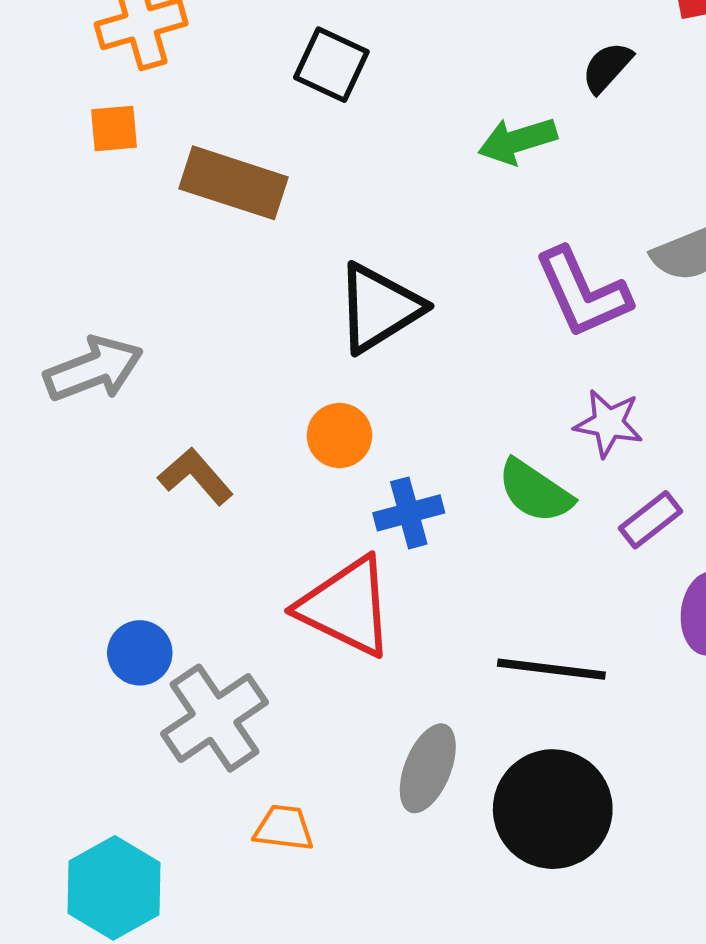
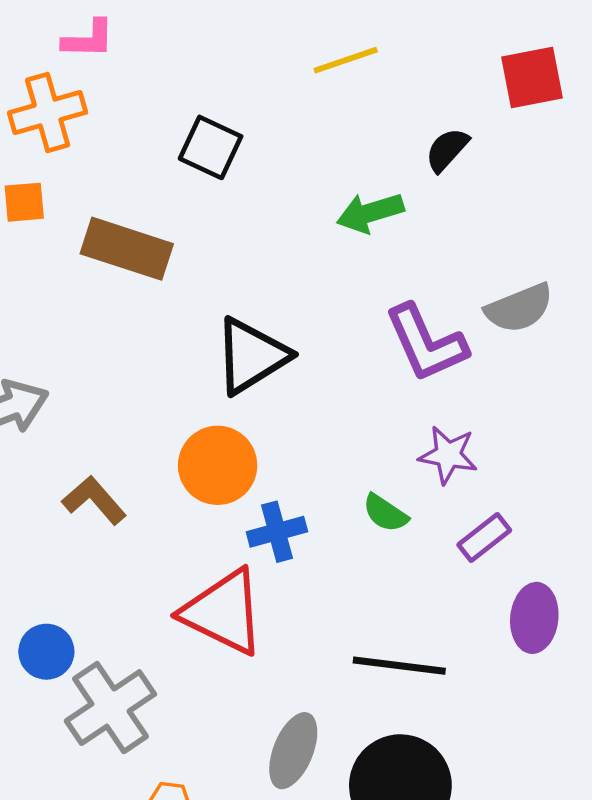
orange circle: (339, 435) -> (218, 465), size x1.4
green semicircle: (535, 491) -> (385, 513), size x0.7

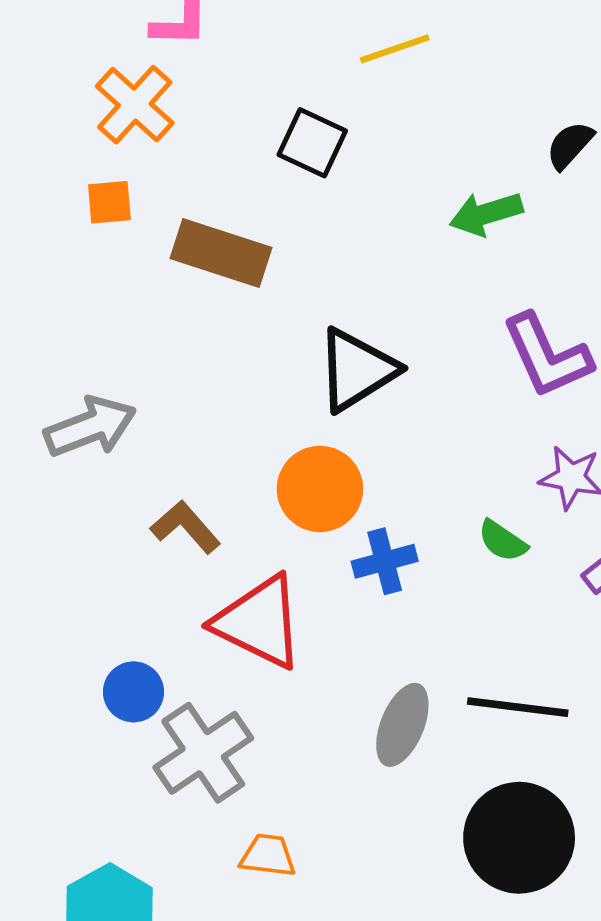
yellow line: (346, 60) -> (395, 49), moved
orange cross: (48, 112) -> (135, 105), turned -32
red triangle: (223, 612) -> (259, 622), moved
gray ellipse: (293, 751) -> (402, 725), moved

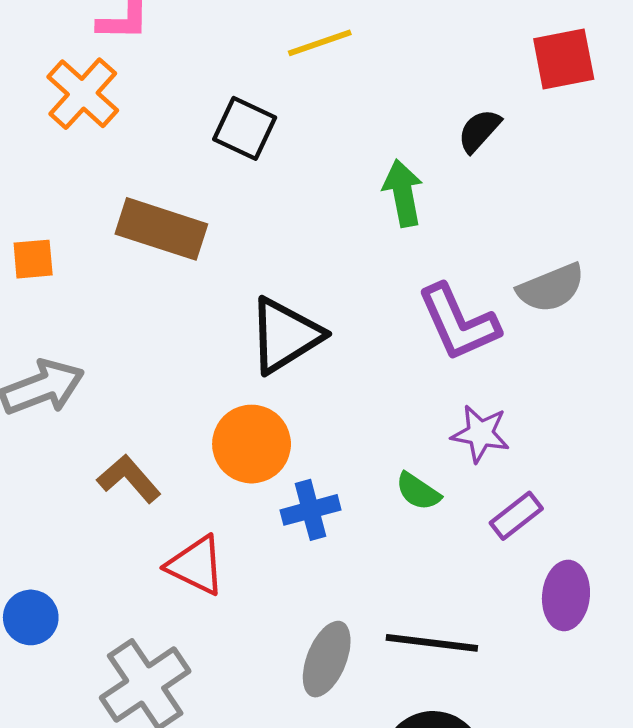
orange square: (109, 202) -> (33, 259), moved
green arrow: (486, 214) -> (403, 193), turned 96
red triangle: (259, 622) -> (196, 565), size x0.7
blue circle: (133, 692) -> (31, 617), moved

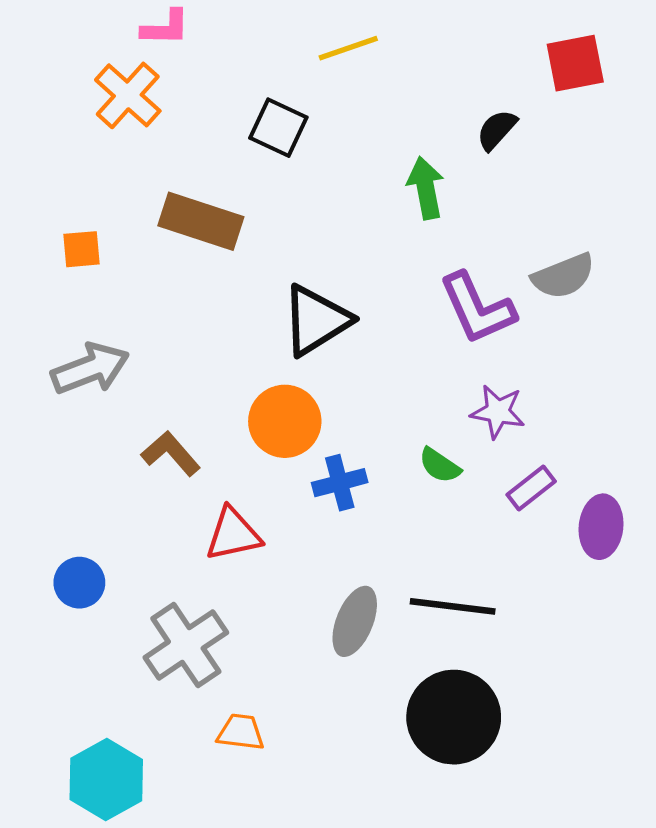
red triangle: (196, 565) -> (233, 534), turned -38
purple ellipse: (566, 595) -> (601, 527), moved

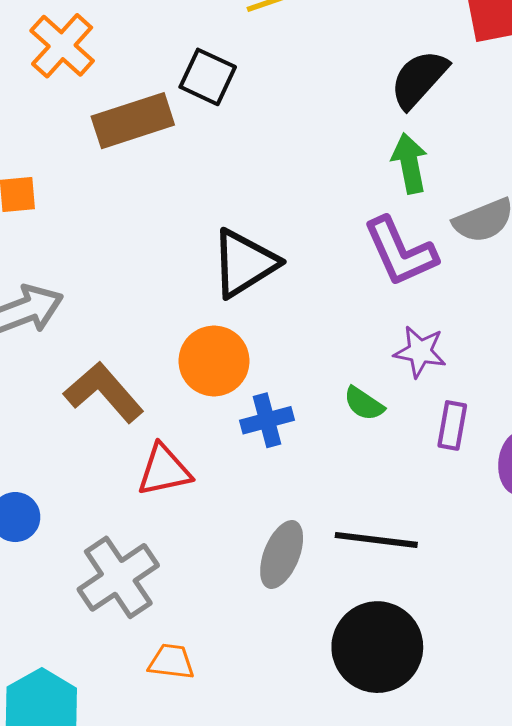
black semicircle: (497, 130) -> (419, 79), size x1.5
green arrow: (426, 188) -> (410, 163), moved
brown rectangle: (201, 221) -> (133, 121), moved, turned -36
brown L-shape: (171, 454) -> (104, 392), size x1.4
purple rectangle: (531, 488) -> (452, 425), turned -42

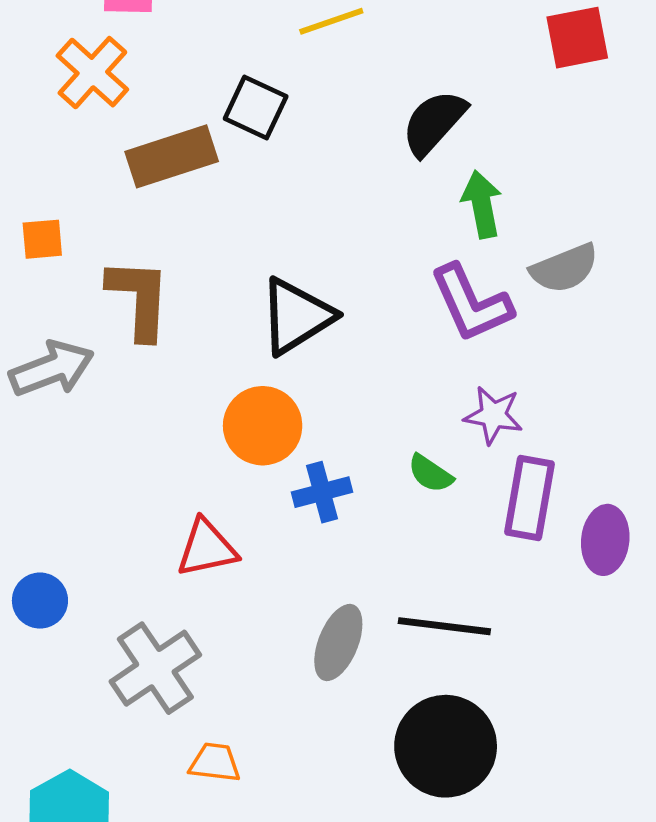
black semicircle: (419, 79) -> (434, 123), moved
brown L-shape: (104, 392) -> (139, 299), moved, turned 44
purple rectangle: (452, 425) -> (529, 498), size x1.5

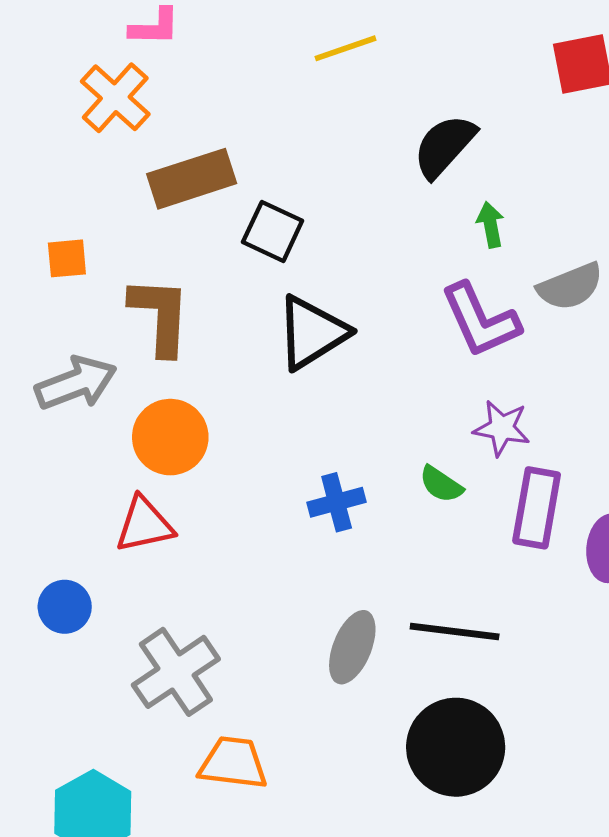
black square: (256, 108) -> (273, 231), moved
green arrow: (482, 204) -> (490, 225), size x0.7
orange circle: (263, 426) -> (170, 437), moved
red triangle: (207, 548) -> (144, 525), moved
orange trapezoid: (215, 763) -> (233, 763), size x1.4

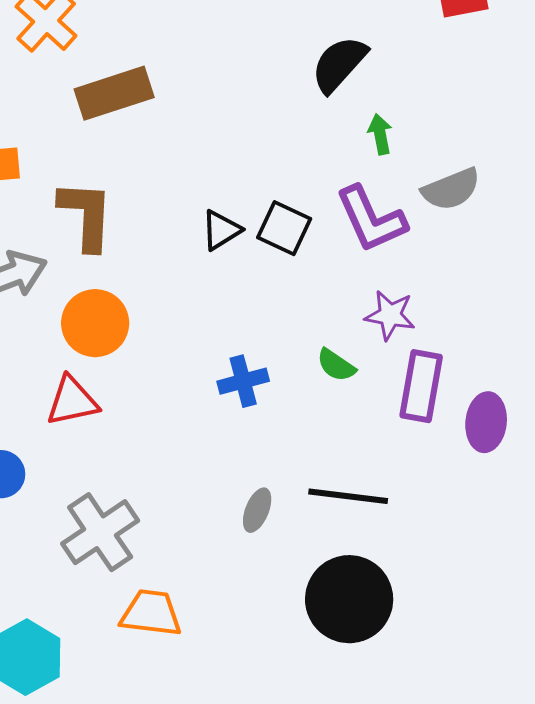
black square: (273, 231) -> (284, 228), moved
black triangle: (312, 333) -> (221, 230), size x0.6
gray ellipse: (352, 647) -> (257, 510), size x0.7

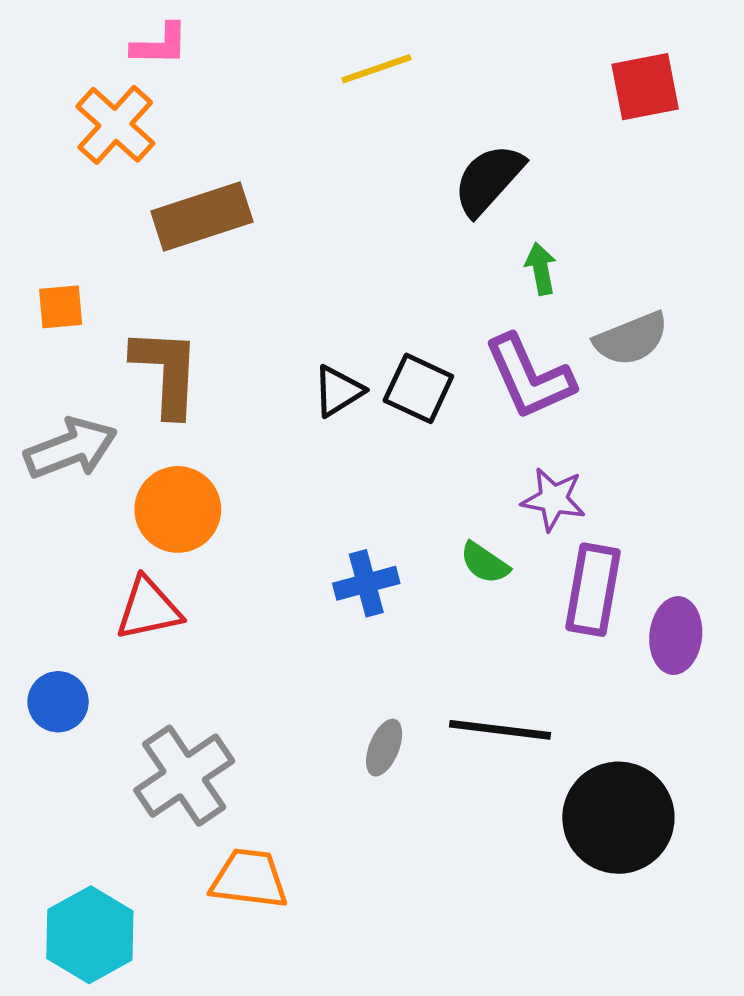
black circle: (349, 599) -> (618, 818), moved

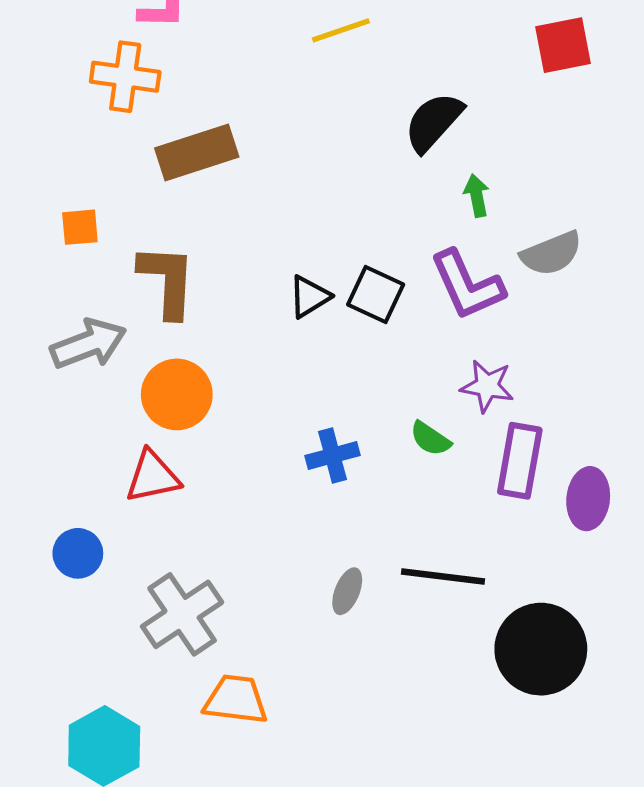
orange cross: (115, 125) -> (125, 77), turned -34

